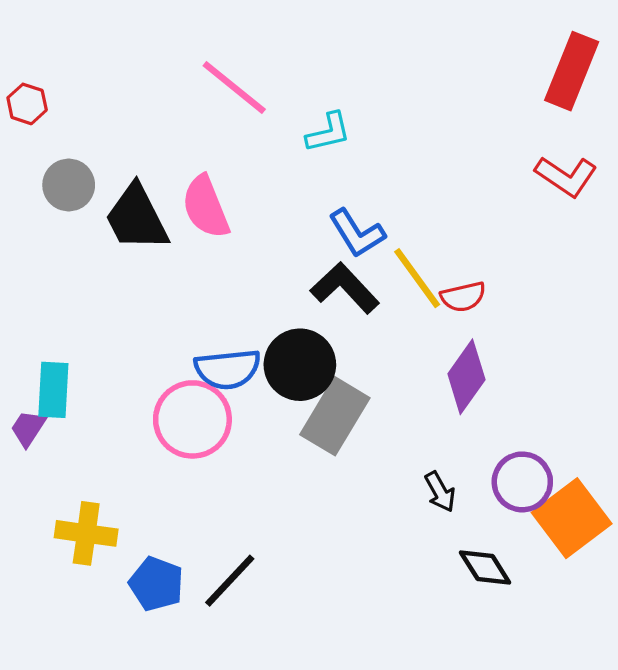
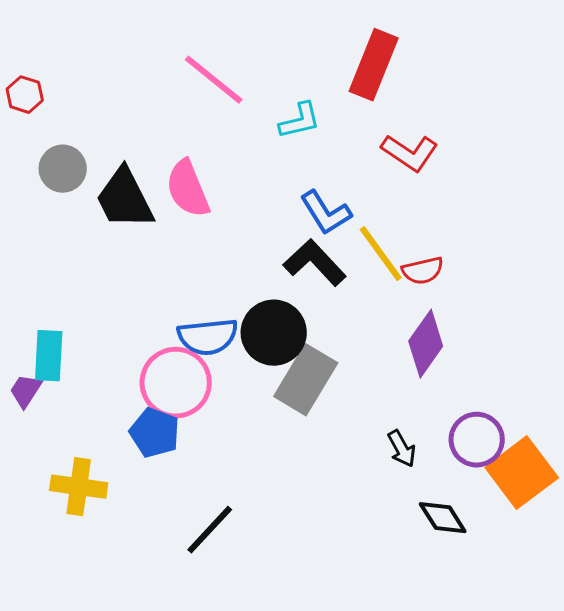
red rectangle: (572, 71) -> (374, 65), moved
red L-shape: (566, 176) -> (410, 153), moved
blue pentagon: (156, 584) -> (155, 433), moved

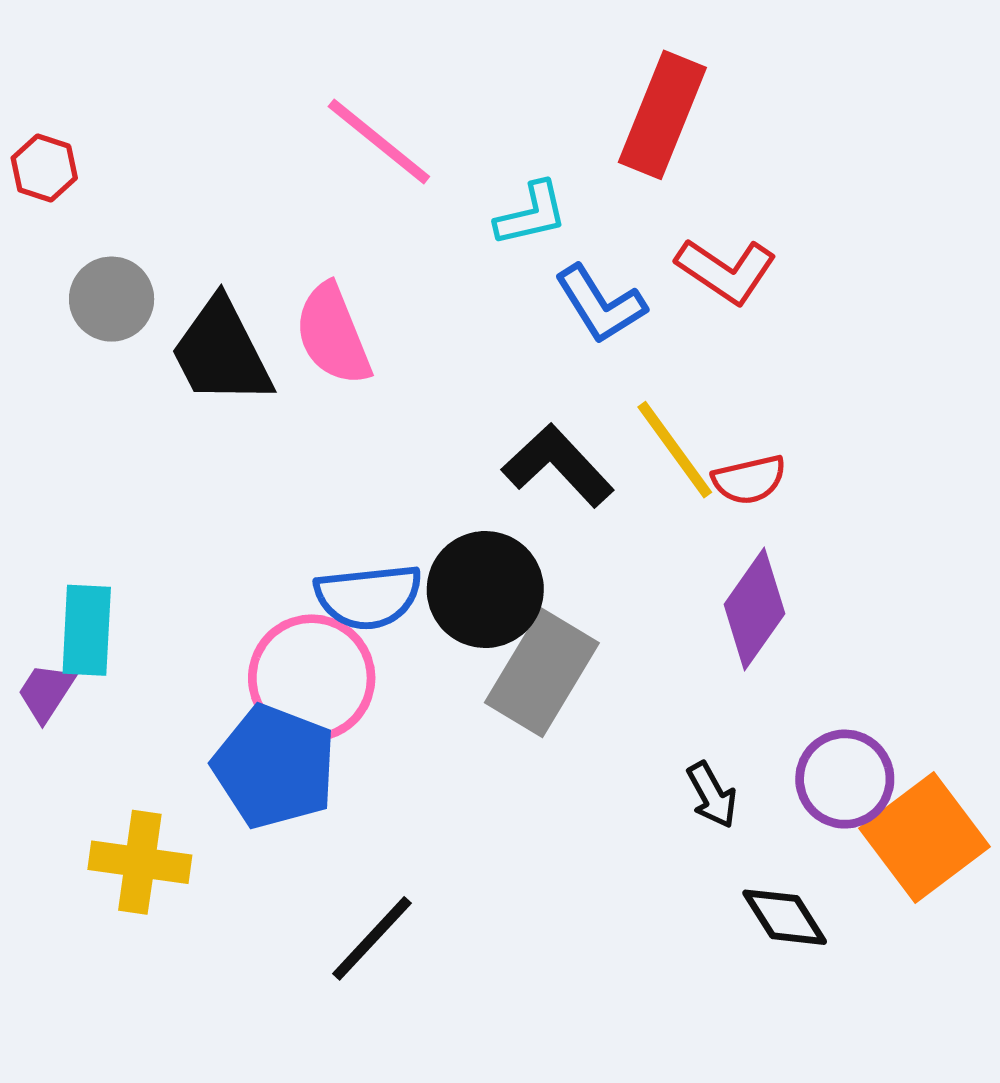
blue L-shape: (326, 213) -> (600, 304), moved
blue pentagon: (155, 433) -> (274, 767), size x1.4

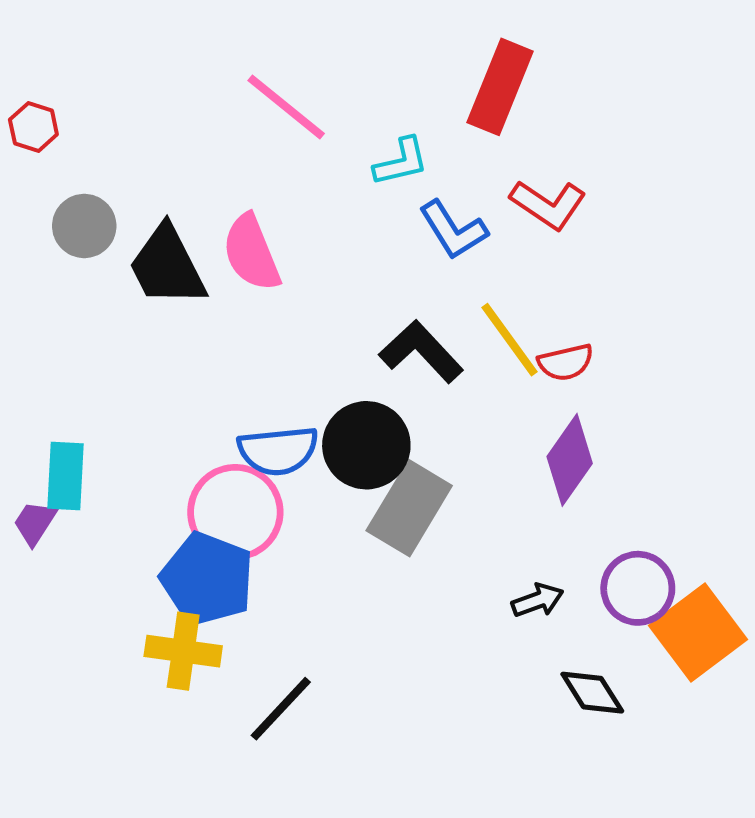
black arrow: (712, 795) -> (538, 600), turned -81
yellow cross: (140, 862) -> (183, 651), moved

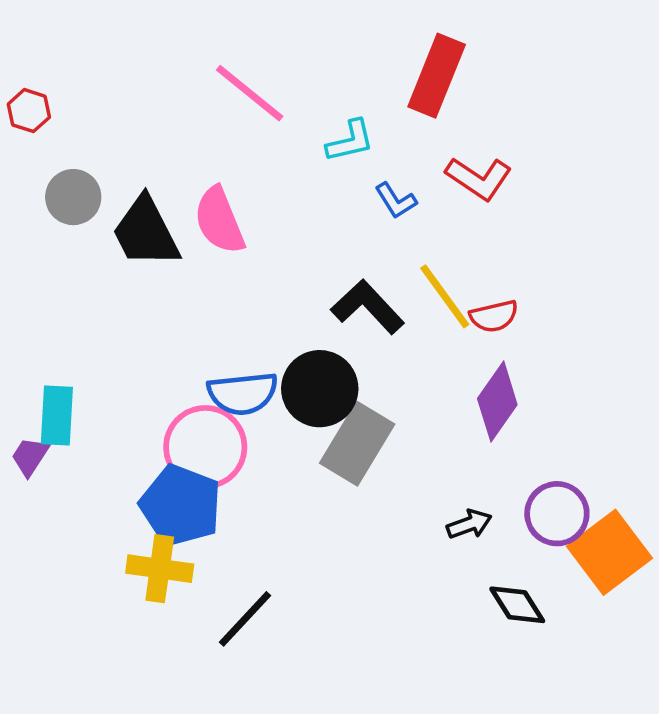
blue L-shape: (453, 230) -> (396, 201), size x0.7

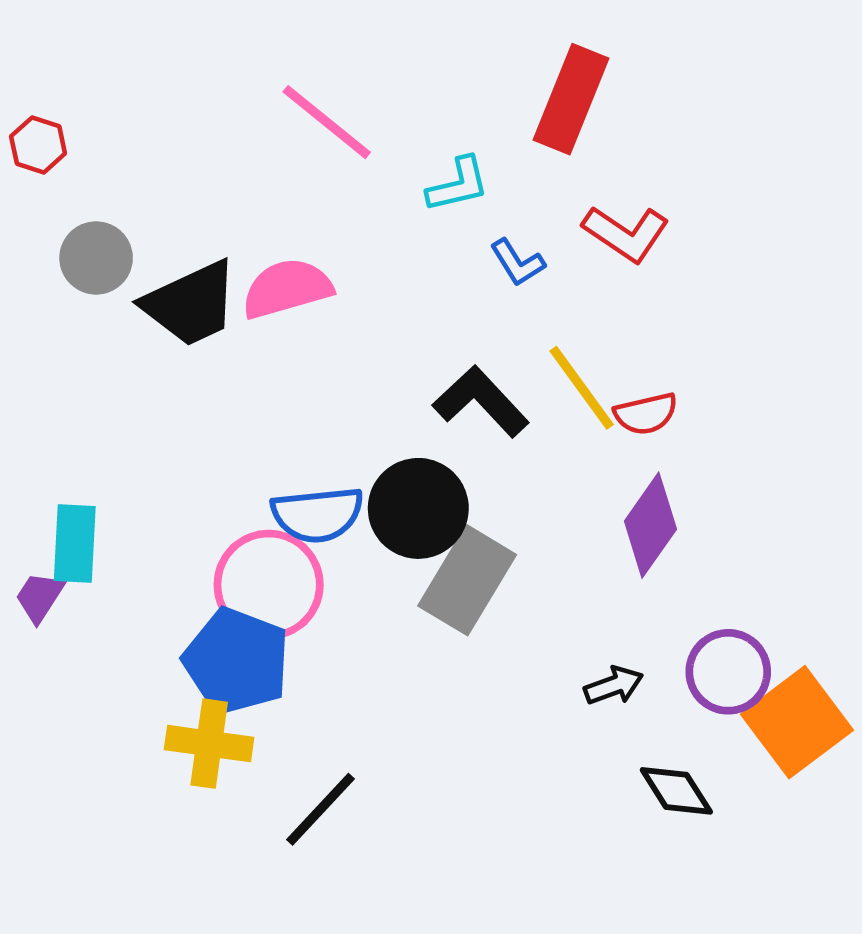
pink semicircle: (219, 220) -> (287, 289), turned 96
black trapezoid: (146, 232) -> (191, 304), turned -88

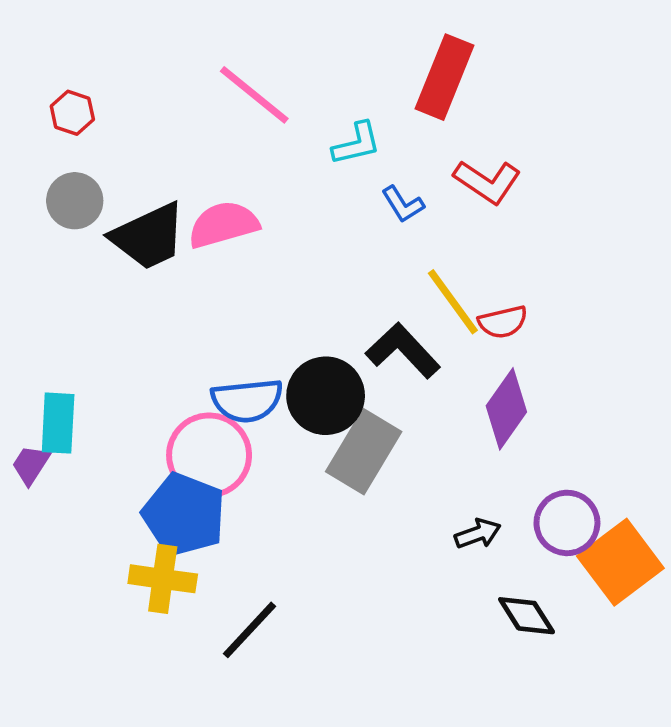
red hexagon: (38, 145) -> (72, 113), moved
black L-shape: (481, 402) -> (403, 351), moved

